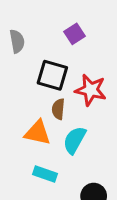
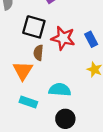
orange triangle: (38, 133) -> (23, 71), turned 50
cyan semicircle: (74, 140) -> (60, 90), moved, turned 65

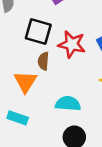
cyan rectangle: (28, 102) -> (18, 118), moved

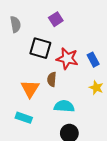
brown semicircle: (43, 61) -> (52, 79), moved

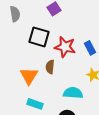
cyan semicircle: (64, 106) -> (73, 93), moved
cyan rectangle: (24, 118) -> (35, 104), moved

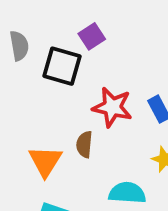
black square: (39, 37) -> (62, 66), moved

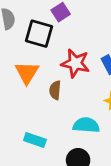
orange triangle: (45, 161) -> (27, 73), moved

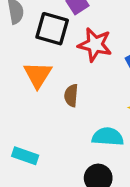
red star: (75, 63) -> (95, 45), moved
cyan rectangle: (35, 140) -> (25, 156), moved

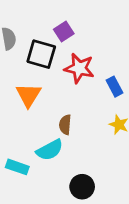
brown semicircle: (71, 95) -> (65, 125), moved
cyan semicircle: (108, 137) -> (50, 150), moved, turned 148

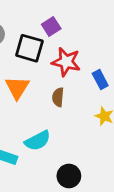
brown semicircle: (65, 125) -> (58, 97), moved

